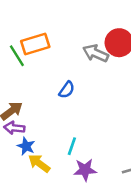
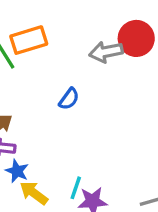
gray arrow: (96, 53) -> (106, 52), turned -35
cyan line: (72, 146) -> (76, 188), moved

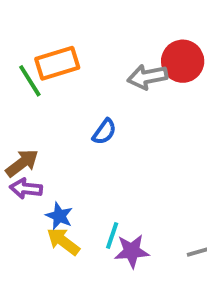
blue star: (17, 171) -> (59, 216), moved

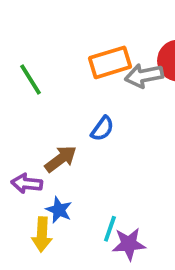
orange rectangle: (57, 63) -> (110, 62), moved
brown arrow: (22, 163) -> (61, 159), moved
yellow arrow: (63, 241) -> (42, 234), moved, turned -124

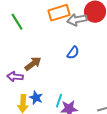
blue semicircle: (102, 129) -> (73, 53), moved
blue star: (59, 210) -> (36, 98), moved

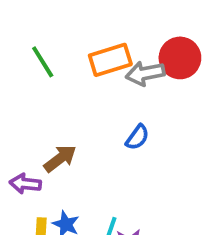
green line: (17, 22) -> (43, 62), moved

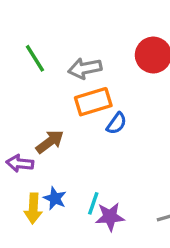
orange rectangle: (110, 60) -> (93, 102), moved
gray arrow: (145, 73) -> (85, 68), moved

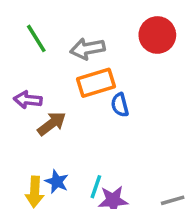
blue semicircle: (117, 123) -> (120, 105), turned 130
purple arrow: (20, 163) -> (28, 100), moved

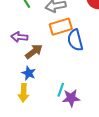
blue semicircle: (120, 105) -> (75, 40), size x1.5
blue star: (57, 182) -> (29, 73), moved

